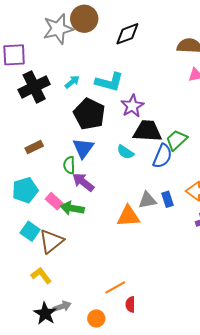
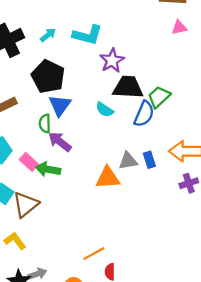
black pentagon: (89, 114) -> (48, 77), moved

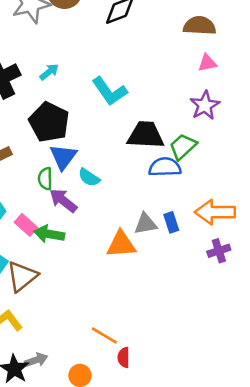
cyan L-shape: (87, 35) -> (110, 91), moved, turned 40
purple star: (112, 61) -> (205, 105), moved
cyan semicircle: (105, 110) -> (89, 177), moved
blue semicircle: (144, 114) -> (165, 167), turned -115
orange line: (94, 254) -> (104, 336), turned 60

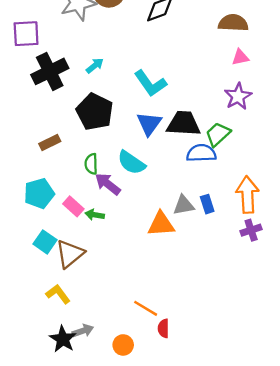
blue triangle: (63, 157) -> (149, 124), moved
cyan semicircle: (89, 177) -> (131, 163), size x1.4
orange arrow: (215, 212) -> (247, 195), turned 87
green arrow: (49, 234) -> (95, 215), size x0.7

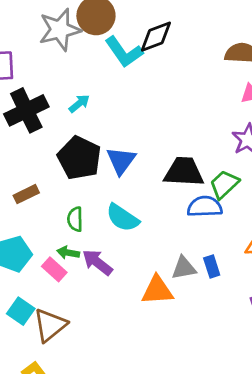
cyan L-shape: (150, 83) -> (124, 52), moved
blue triangle: (149, 124) -> (121, 161), moved
purple arrow: (108, 184) -> (97, 262), moved
green arrow: (95, 215) -> (68, 253), moved

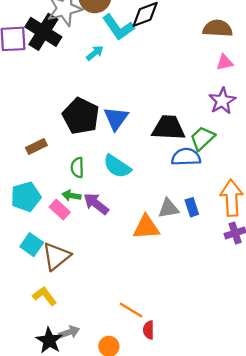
cyan arrow: (79, 103) -> (95, 53), moved
black cross: (26, 110) -> (43, 32), moved, turned -32

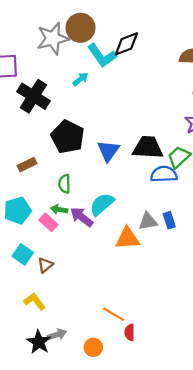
black cross: (43, 32) -> (33, 96), moved
blue triangle: (116, 118) -> (108, 151), moved
cyan semicircle: (117, 166) -> (102, 204), moved, turned 105
brown triangle: (56, 256) -> (45, 265), size x0.6

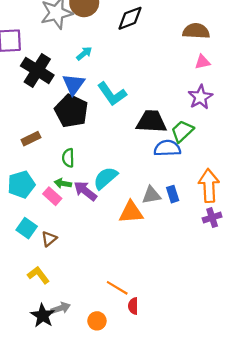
cyan L-shape: (102, 56) -> (112, 94), moved
blue triangle: (108, 151) -> (74, 84), moved

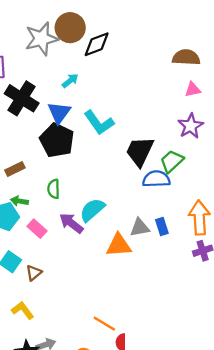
black diamond: (130, 18) -> (97, 44), moved
black trapezoid: (151, 122) -> (140, 151), turned -68
green arrow: (63, 183) -> (19, 201), moved

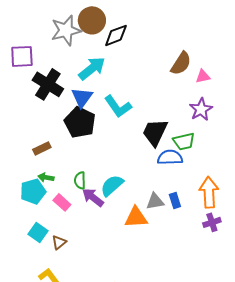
brown semicircle: (186, 57) -> (181, 63), moved, turned 120
cyan arrow: (70, 81) -> (92, 68), size x1.8
green trapezoid: (172, 161) -> (184, 141), turned -150
green semicircle: (54, 189) -> (80, 180), moved

